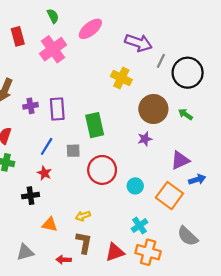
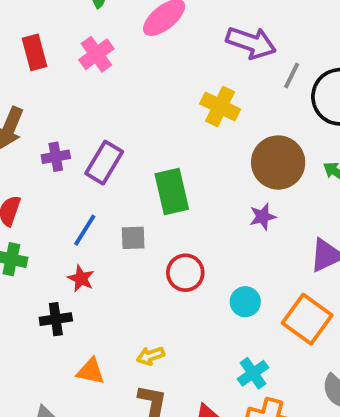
red rectangle: (18, 36) -> (35, 52), moved
pink cross: (53, 49) -> (96, 54), size x0.7
purple rectangle: (57, 109) -> (104, 163), turned 35
red circle: (102, 170) -> (185, 273), size x0.7

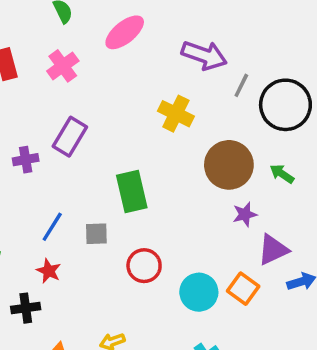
purple rectangle: (104, 163) -> (70, 137), moved
purple star: (263, 217) -> (245, 214), moved
cyan circle: (245, 302) -> (199, 292), size x1.4
orange square: (307, 319) -> (243, 289), moved, size x0.7

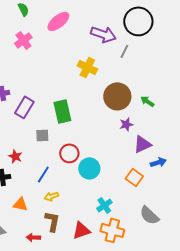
black circle: (285, 105) -> (138, 21), moved
purple rectangle: (70, 137) -> (24, 107), moved
blue line: (52, 227) -> (43, 174), moved
orange square: (243, 289) -> (134, 177), moved
cyan circle: (199, 292) -> (89, 168), moved

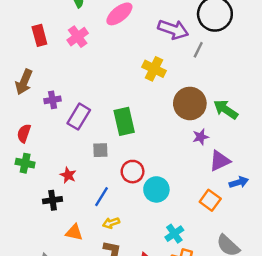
green arrow: (147, 101) -> (226, 109), size x1.5

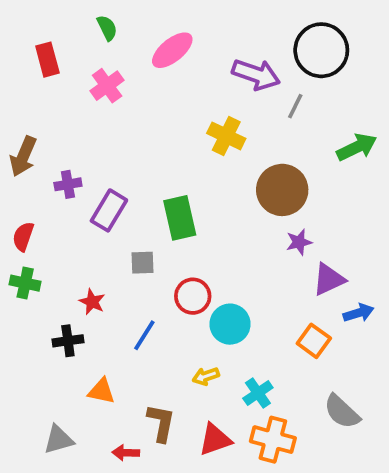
red rectangle: (39, 35) -> (47, 60), moved
green arrow: (226, 109) -> (357, 147), moved, turned 120
yellow arrow: (111, 223) -> (206, 376), moved

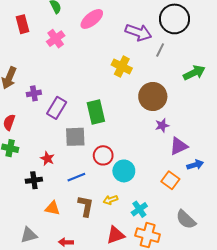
gray square: (142, 263) -> (75, 137), size x1.5
blue line: (144, 335) -> (76, 177), turned 36
brown L-shape: (161, 423) -> (86, 206), moved

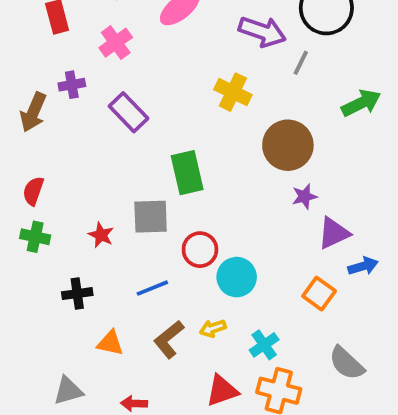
purple cross: (34, 93) -> (72, 85), moved
purple rectangle: (57, 108) -> (129, 112), moved, turned -75
red star: (47, 159) -> (101, 235), moved
brown L-shape: (86, 206) -> (169, 339), turned -140

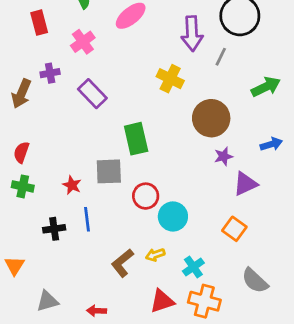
purple arrow: (262, 32) -> (192, 34), turned 68
blue arrow: (363, 266) -> (271, 144), moved
blue line: (152, 288) -> (87, 219), moved, turned -75
orange triangle: (110, 343) -> (15, 266), moved, turned 50

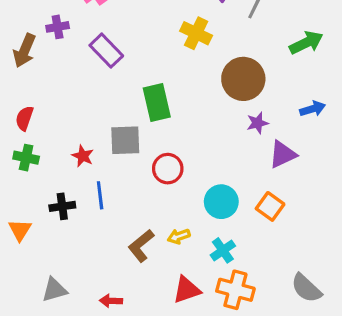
cyan circle: (173, 216) -> (221, 202), moved
orange triangle: (15, 266) -> (20, 230), moved
gray semicircle: (255, 281) -> (306, 288), moved

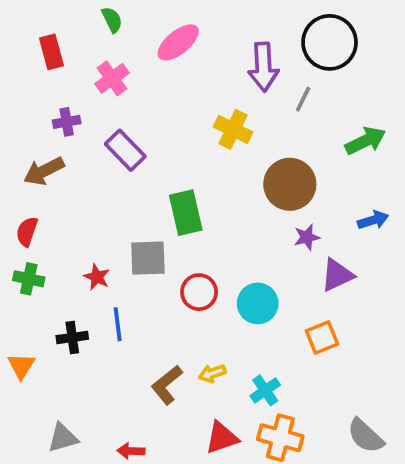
brown arrow: (24, 51) -> (44, 171), moved, turned 40
cyan circle: (221, 202) -> (258, 303), moved
orange square: (270, 206) -> (322, 337), turned 32

